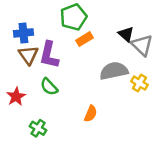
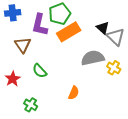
blue cross: (23, 33) -> (13, 13), moved
orange rectangle: (84, 39) -> (69, 32), size x1.6
purple L-shape: (49, 55) -> (40, 25), moved

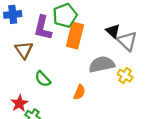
orange rectangle: (69, 32) -> (75, 36), turned -45
red star: (13, 79) -> (19, 103), moved
orange semicircle: (74, 93) -> (79, 92), moved

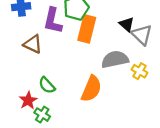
brown triangle: (24, 50) -> (33, 44), turned -30
green semicircle: (43, 79) -> (47, 85), moved
orange semicircle: (79, 92) -> (91, 89), size x1.6

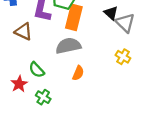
gray semicircle: (115, 59) -> (68, 46), moved
orange semicircle: (91, 89) -> (78, 73), size x0.6
green cross: (42, 115) -> (43, 97), moved

